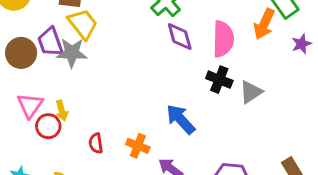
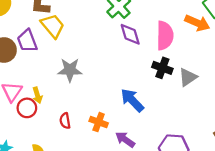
orange arrow: (264, 24) -> (197, 23), turned -90
gray star: (72, 53) -> (70, 70), moved

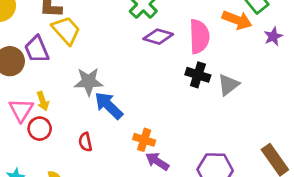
purple diamond: (130, 34) -> (158, 37), turned -55
yellow arrow: (37, 95) -> (43, 101), moved
blue arrow: (132, 100) -> (109, 106), moved
orange cross: (99, 122) -> (144, 140), moved

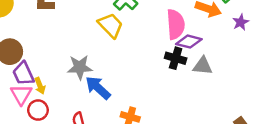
yellow trapezoid: (66, 30) -> (111, 25), moved
purple diamond: (158, 37) -> (189, 42), moved
purple trapezoid: (37, 49) -> (23, 74), moved
gray triangle: (228, 85) -> (203, 66), turned 45

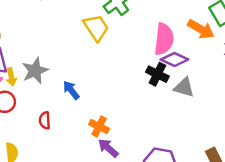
gray star: (80, 67) -> (35, 71), moved, turned -30
blue arrow: (98, 88) -> (71, 90), size x0.7

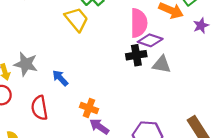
gray star: (35, 71) -> (26, 64), turned -30
black cross: (157, 74) -> (136, 55), turned -30
red semicircle: (45, 120) -> (39, 108), size x1.5

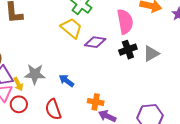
purple diamond: (150, 40) -> (95, 42), moved
gray triangle: (162, 65) -> (151, 54), turned -30

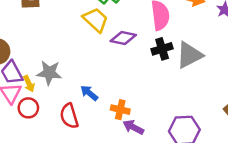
gray triangle: (151, 54) -> (189, 55), size x1.4
blue arrow: (66, 81) -> (89, 93), moved

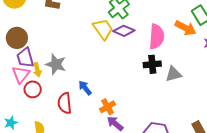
purple diamond: (123, 38) -> (124, 31), moved
gray triangle: (189, 55) -> (174, 74), size x0.7
orange cross: (120, 110) -> (108, 107), turned 35

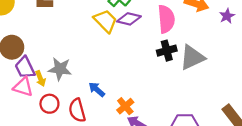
pink triangle: (21, 74) -> (23, 87), turned -42
gray triangle: (174, 74) -> (192, 57), size x1.4
red circle: (33, 89) -> (49, 104), moved

